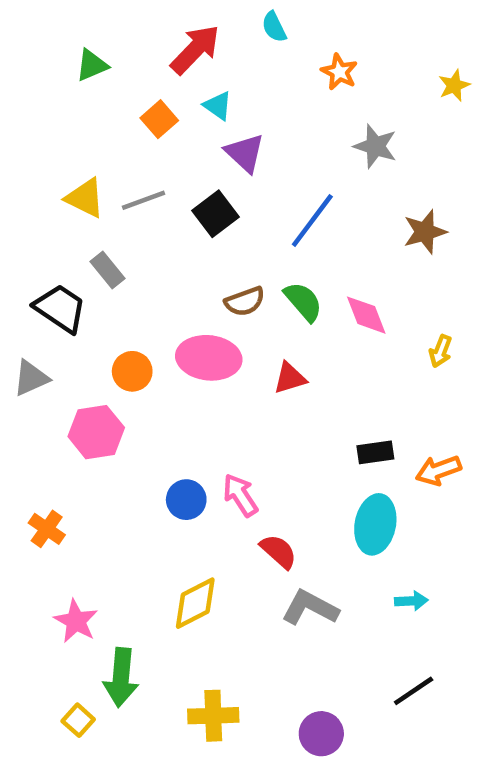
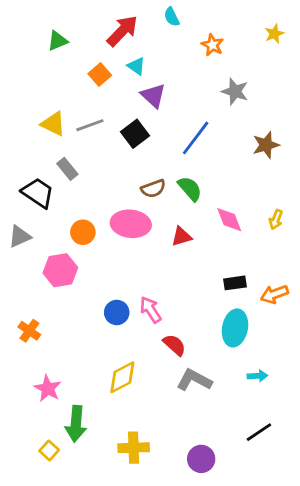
yellow star: (454, 85) -> (274, 34), moved
pink diamond: (366, 315) -> (229, 220), moved

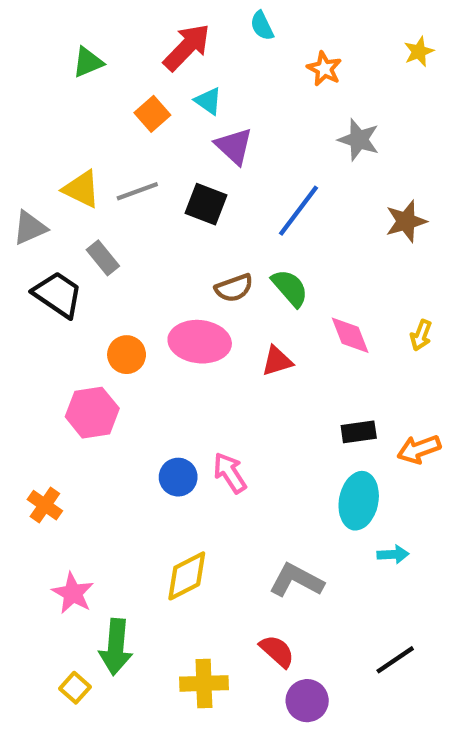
black square: (135, 134) -> (206, 204), turned -32
gray triangle: (20, 236) -> (30, 228), moved
red semicircle: (174, 345) -> (277, 651), moved
cyan arrow: (257, 376) -> (393, 554), moved

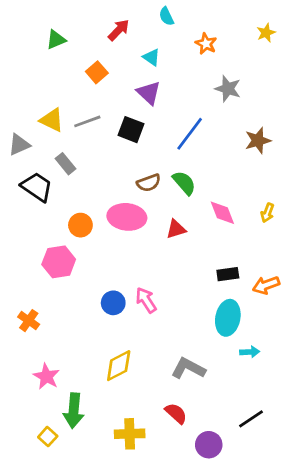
red arrow: (187, 47) -> (119, 30), size x0.7
cyan triangle: (208, 101) -> (151, 57), moved
purple circle: (307, 701) -> (209, 445), moved

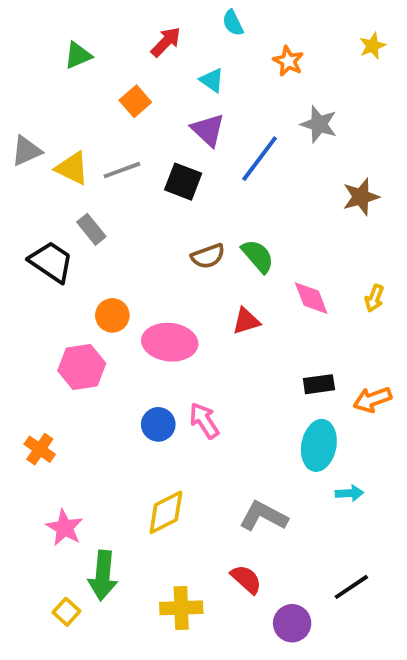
blue line: (190, 134) -> (260, 159), moved
gray triangle: (19, 145) -> (26, 151), moved
pink ellipse: (127, 217) -> (170, 342), moved

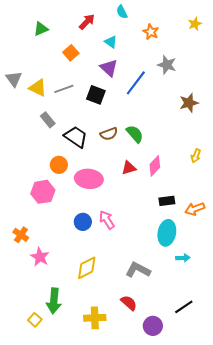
gray triangle: (26, 151) -> (14, 79), turned -42
black trapezoid: (51, 262) -> (76, 137), moved
pink diamond: (311, 298) -> (155, 166), moved, turned 65
pink star: (65, 528) -> (40, 257), moved

